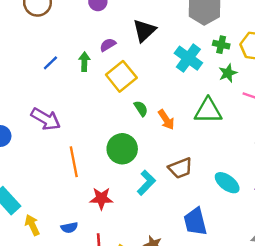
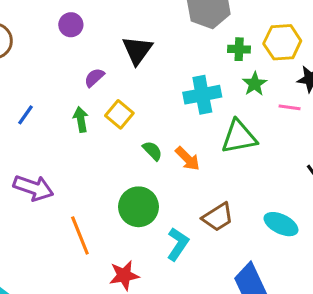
cyan cross: (188, 58) -> (202, 95), moved, turned -36
green arrow: (84, 62) -> (81, 119), moved
yellow square: (121, 76) -> (119, 114), size x0.7

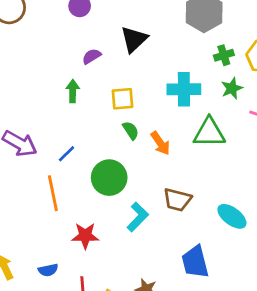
green cross: (239, 49) -> (224, 55), turned -30
yellow square: (119, 114) -> (123, 99), moved, turned 35
blue line: (26, 115) -> (67, 154), moved
brown trapezoid: (218, 217) -> (177, 200), turned 36

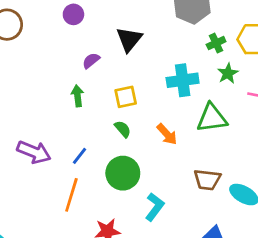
green semicircle: (131, 130) -> (123, 129), moved
orange line: (53, 193) -> (71, 195), turned 36
brown trapezoid: (177, 200) -> (207, 180), moved

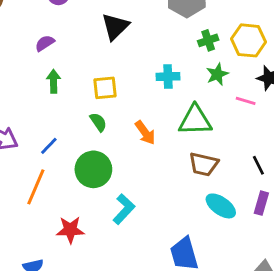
purple semicircle: (91, 61) -> (45, 43), moved
cyan cross: (183, 80) -> (168, 77), size x0.7
brown trapezoid: (207, 180) -> (204, 164), moved

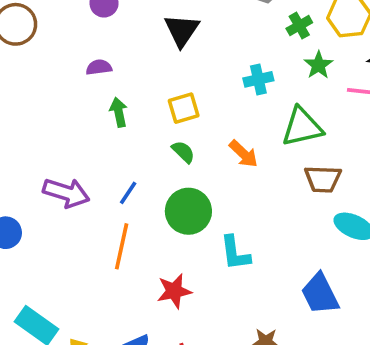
purple semicircle: (45, 43) -> (99, 67), turned 36
cyan L-shape: (124, 209) -> (235, 253), turned 140

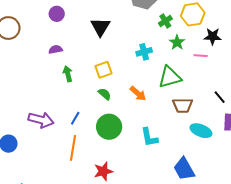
cyan L-shape: (235, 253) -> (149, 137), moved

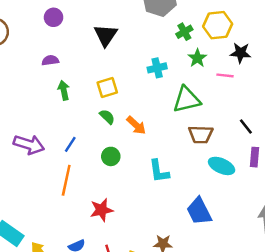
orange arrow: (138, 94) -> (136, 125), moved
green circle: (109, 127) -> (111, 156), size x0.6

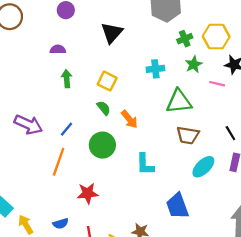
yellow square: (107, 87) -> (107, 81), turned 36
green circle: (111, 156) -> (102, 145), size x1.5
cyan ellipse: (222, 166) -> (203, 167), turned -75

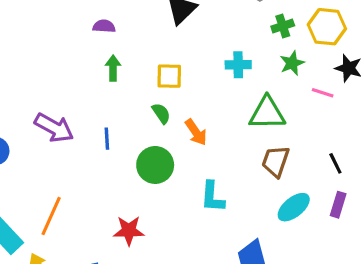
yellow square: (107, 81) -> (169, 76), turned -30
blue line: (67, 129) -> (107, 139), turned -48
brown trapezoid: (188, 135) -> (276, 161), turned 95
orange line: (59, 162) -> (51, 216), moved

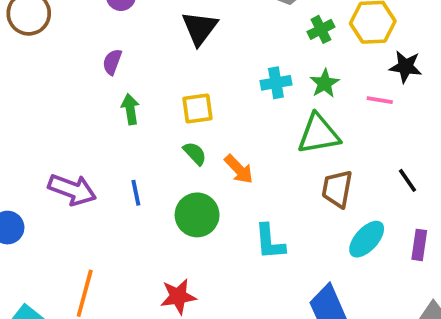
purple semicircle: (104, 26) -> (112, 62), turned -65
green star: (292, 63) -> (325, 83), moved
purple rectangle: (338, 205) -> (419, 245), moved

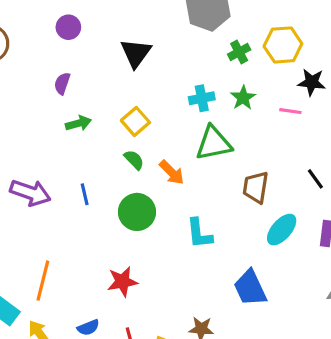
green arrow: (130, 109) -> (78, 123), turned 85
yellow square: (197, 109) -> (135, 121), turned -32
green triangle: (319, 134) -> (214, 143), moved

